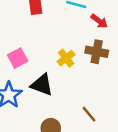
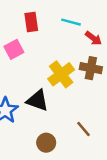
pink square: (18, 58) -> (14, 49), moved
yellow cross: (66, 58) -> (61, 74), size x1.5

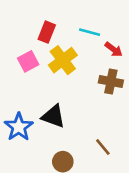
red rectangle: (31, 22) -> (47, 32), turned 30
yellow cross: (61, 74) -> (63, 60), moved

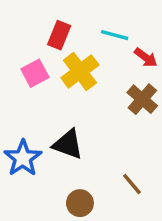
brown cross: (111, 82) -> (142, 99), turned 30

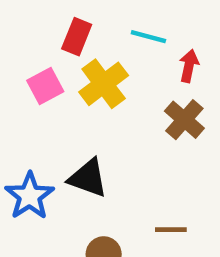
red arrow: (146, 58) -> (189, 66), turned -115
brown line: (132, 184) -> (171, 230), turned -50

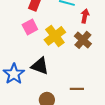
yellow cross: (104, 84) -> (55, 36), moved
pink square: (45, 86) -> (30, 27), moved

